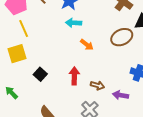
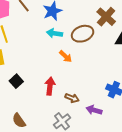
brown ellipse: (122, 37) -> (83, 34), moved

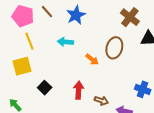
cyan arrow: (54, 33) -> (65, 42), moved
brown ellipse: (83, 34) -> (114, 48), moved, turned -50

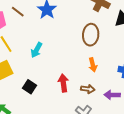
cyan arrow: (65, 42) -> (36, 50), moved, turned -56
orange arrow: (92, 59) -> (93, 65), moved, turned 48

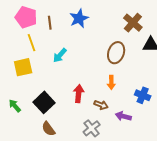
brown line: (18, 12) -> (50, 23), moved, turned 32
black square: (30, 87) -> (44, 102), moved, size x1.5

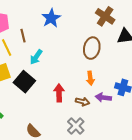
brown line: (50, 23) -> (23, 36), moved
black square: (44, 102) -> (24, 82), moved
purple arrow: (123, 116) -> (103, 98), moved

